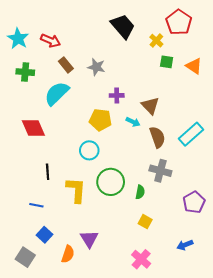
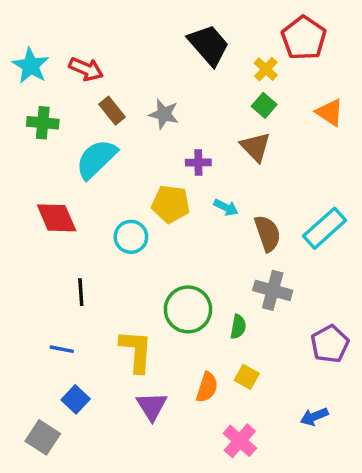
green square: (167, 62) -> (264, 105), moved, turned 32
brown triangle: (150, 106) -> (255, 147), moved
cyan circle: (89, 150) -> (131, 237), moved
yellow L-shape: (76, 190) -> (136, 351), moved
orange semicircle: (68, 254) -> (207, 387), moved

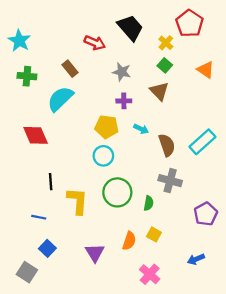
red arrow: (86, 69) -> (95, 43), moved
gray star: (164, 114) -> (122, 72), moved
cyan circle: (131, 237) -> (103, 156), moved
yellow L-shape: (136, 351) -> (78, 201), moved

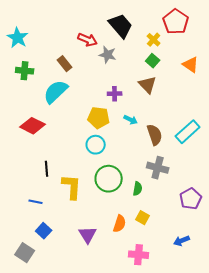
gray star: (122, 72) -> (108, 55), moved
red diamond: (36, 135) -> (33, 126), turned -40
pink cross: (150, 274) -> (139, 255), turned -36

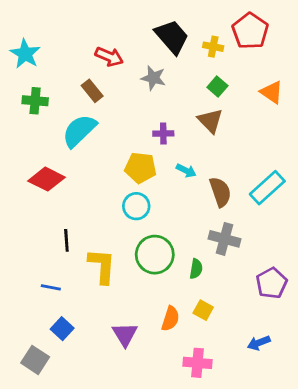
red arrow: (88, 40) -> (109, 57), moved
yellow cross: (154, 40) -> (213, 47), moved, turned -32

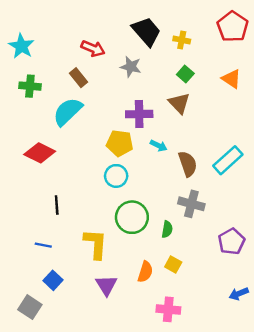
red pentagon: (250, 31) -> (233, 27), moved
purple cross: (163, 134) -> (139, 114), size x1.5
yellow L-shape: (102, 266) -> (95, 244), moved
blue arrow: (259, 343) -> (239, 294), moved

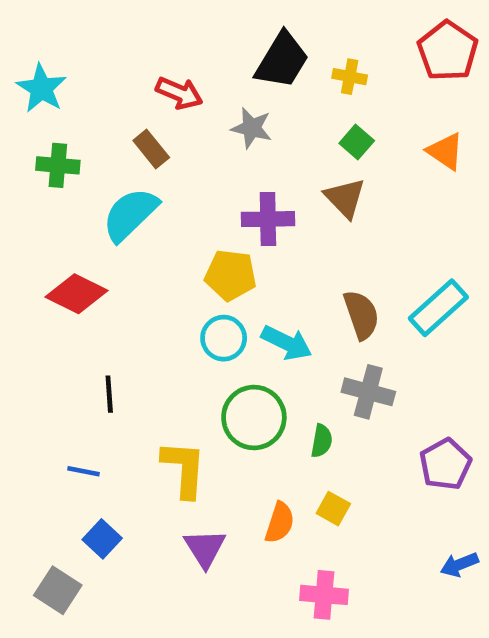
black trapezoid: (146, 31) -> (282, 60), turned 72
cyan arrow: (159, 146) -> (287, 343), moved, size x1.5

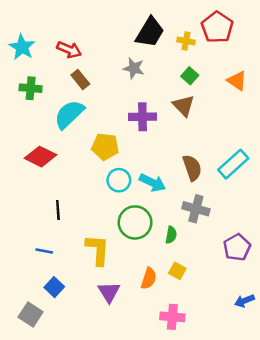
red pentagon: (448, 51) -> (217, 27), moved
red arrow: (179, 93) -> (69, 50), moved
yellow pentagon: (231, 275) -> (105, 147), moved

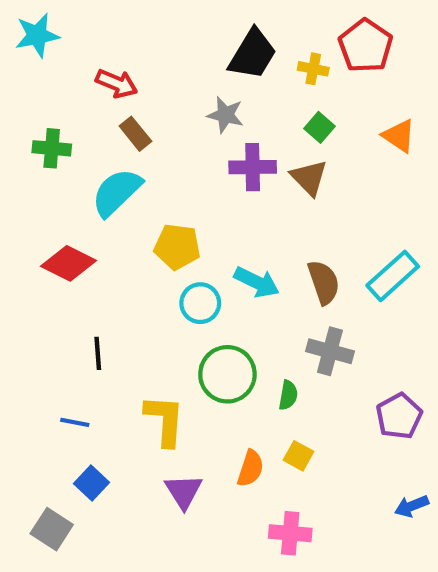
cyan star: (22, 47) -> (37, 35), moved, turned 30
purple cross: (142, 117) -> (253, 167), moved
cyan arrow: (152, 183) -> (257, 282), moved

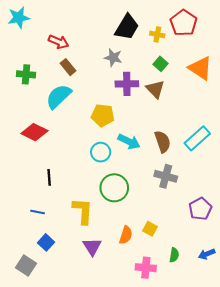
orange triangle: (399, 136) -> (200, 68), size x1.4
yellow pentagon: (177, 247) -> (103, 115), moved
green semicircle: (288, 395) -> (174, 255), moved

